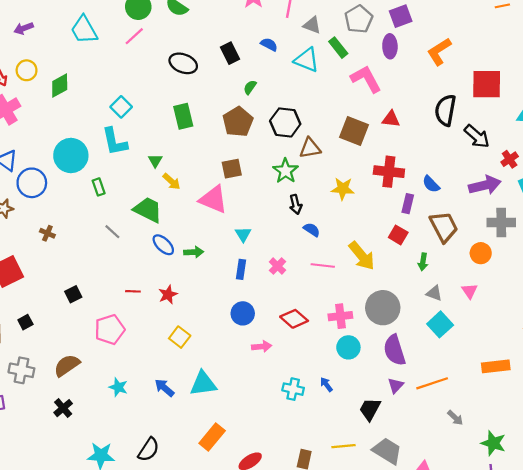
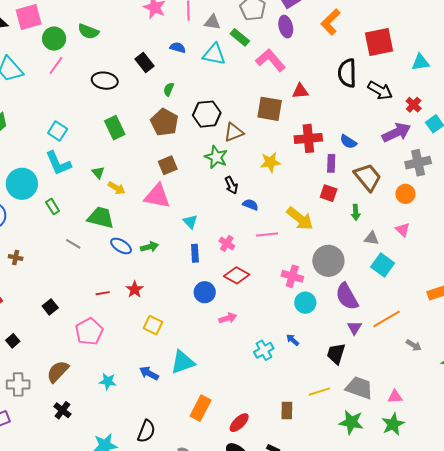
pink cross: (340, 316) -> (292, 276), turned 35
red diamond: (294, 319) -> (237, 275), moved
cyan cross: (293, 389) -> (264, 350), turned -30

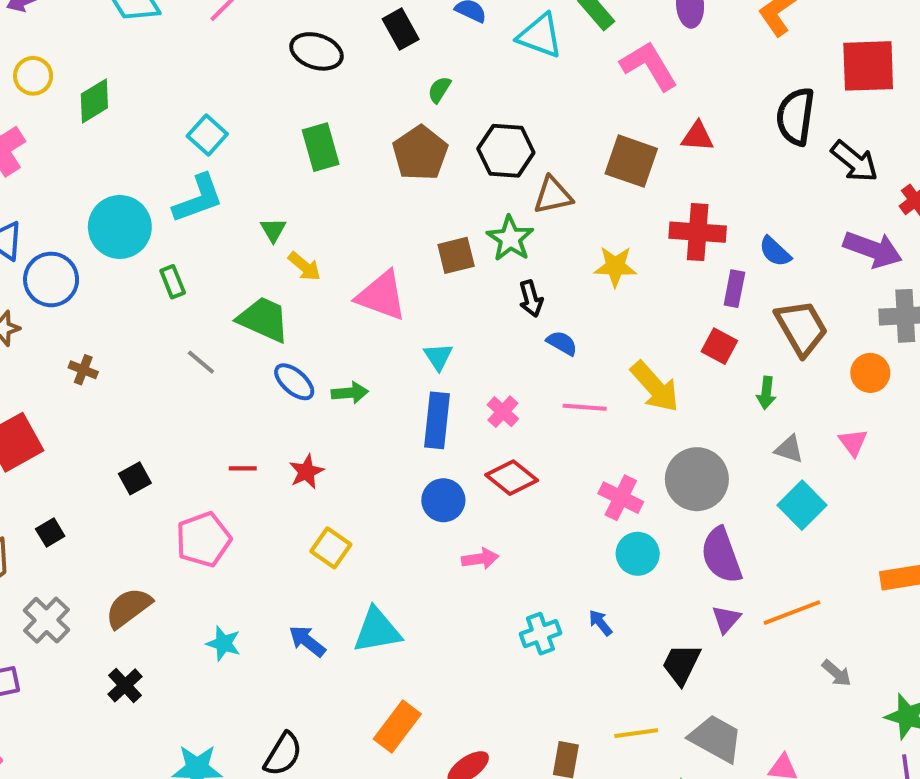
purple arrow: (396, 133) -> (873, 249), turned 36
cyan L-shape: (58, 163) -> (198, 199), turned -96
brown square: (168, 165) -> (456, 255), moved
blue rectangle: (195, 253) -> (437, 420), size x1.5
gray cross: (18, 384) -> (47, 620), turned 35

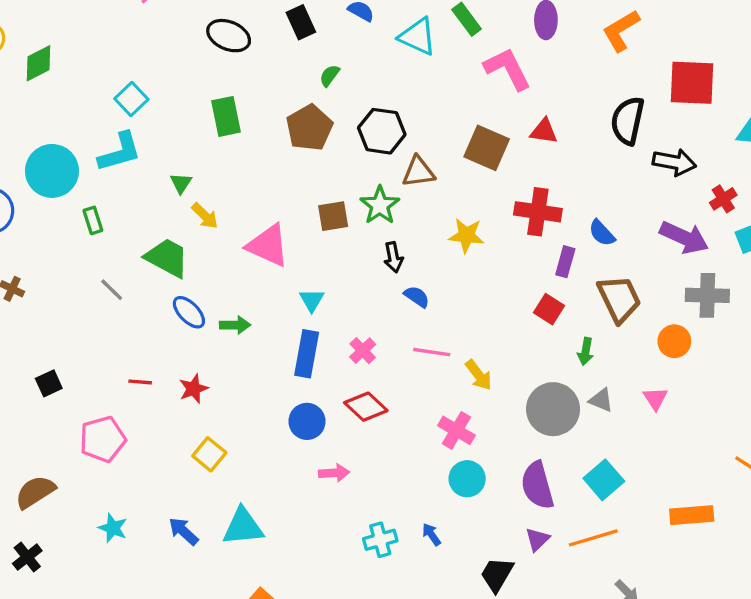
black arrow: (854, 161) -> (674, 162), turned -33
yellow arrow: (655, 387) -> (479, 375), moved, size x0.7
gray circle: (697, 479) -> (553, 409), moved
cyan square: (802, 505) -> (604, 480), moved

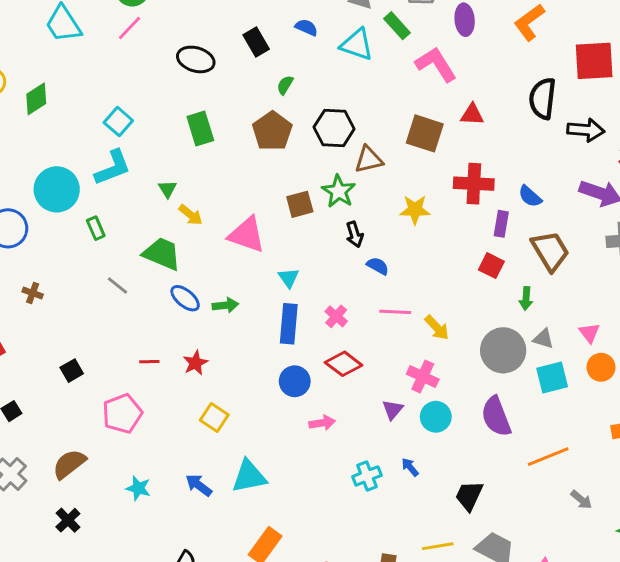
orange circle: (674, 341) -> (601, 367), moved
cyan square: (604, 480) -> (552, 377), moved, turned 32
purple triangle: (537, 539) -> (393, 410), moved

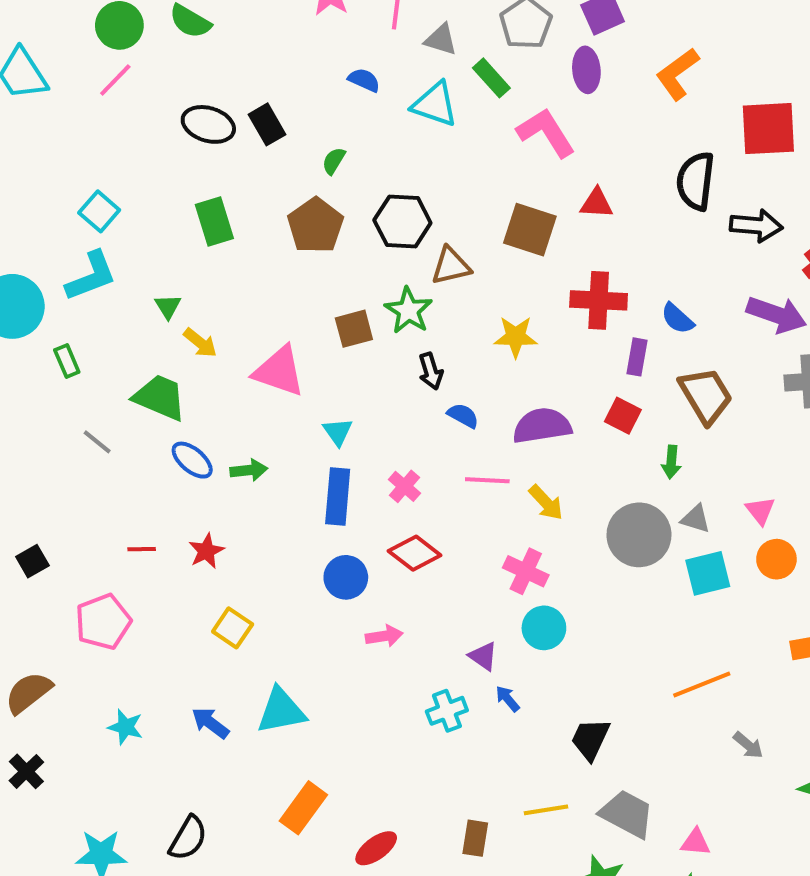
black rectangle: (256, 42) -> (267, 124), moved
purple triangle: (393, 410) -> (483, 656), moved, turned -35
purple semicircle: (496, 417) -> (542, 426), moved, turned 102

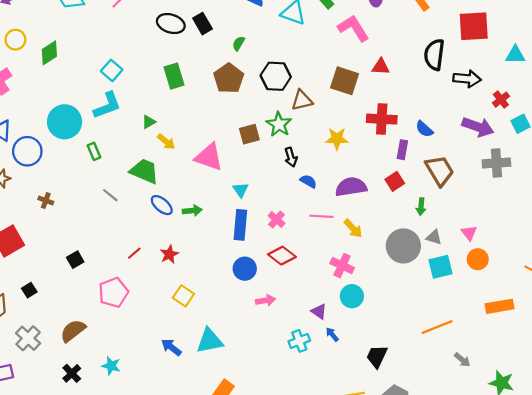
green triangle: (168, 306) -> (149, 122), turned 32
red square: (623, 416) -> (395, 181), turned 30
red line: (142, 549) -> (134, 253), turned -40
cyan star: (125, 727) -> (111, 366), moved

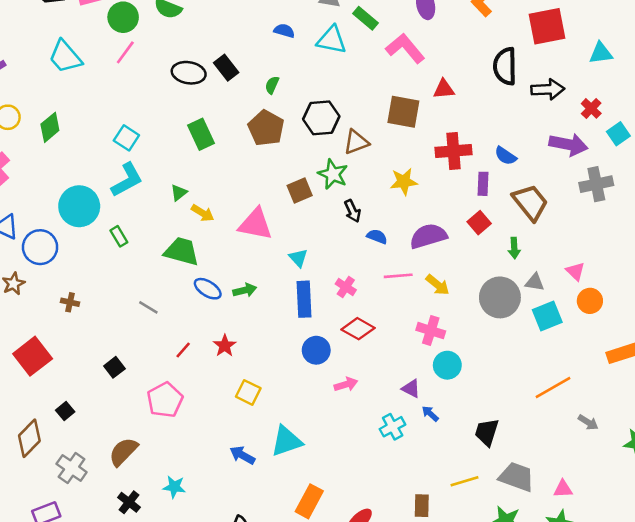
gray line: (110, 195) -> (148, 307), moved

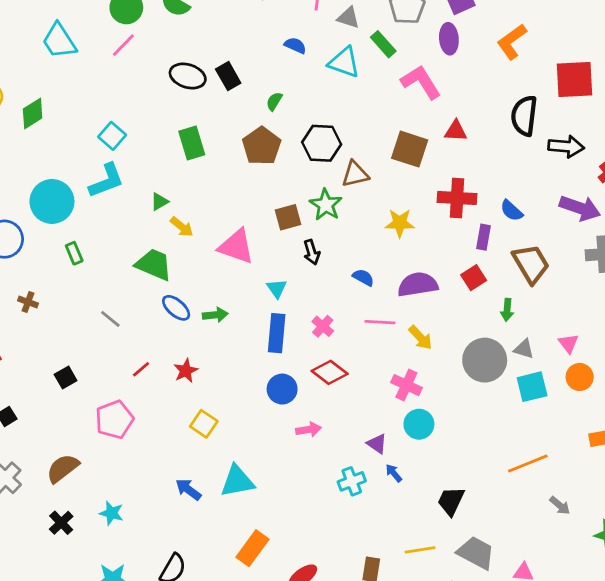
black arrow: (352, 211) -> (312, 252), moved
green rectangle: (119, 236) -> (74, 253), moved

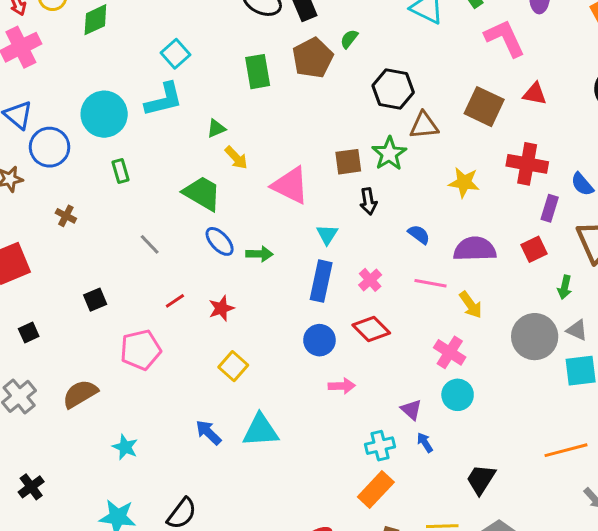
brown pentagon: (262, 146) -> (313, 58), moved
black cross: (61, 523) -> (31, 487), moved
orange rectangle: (252, 548) -> (376, 490), moved

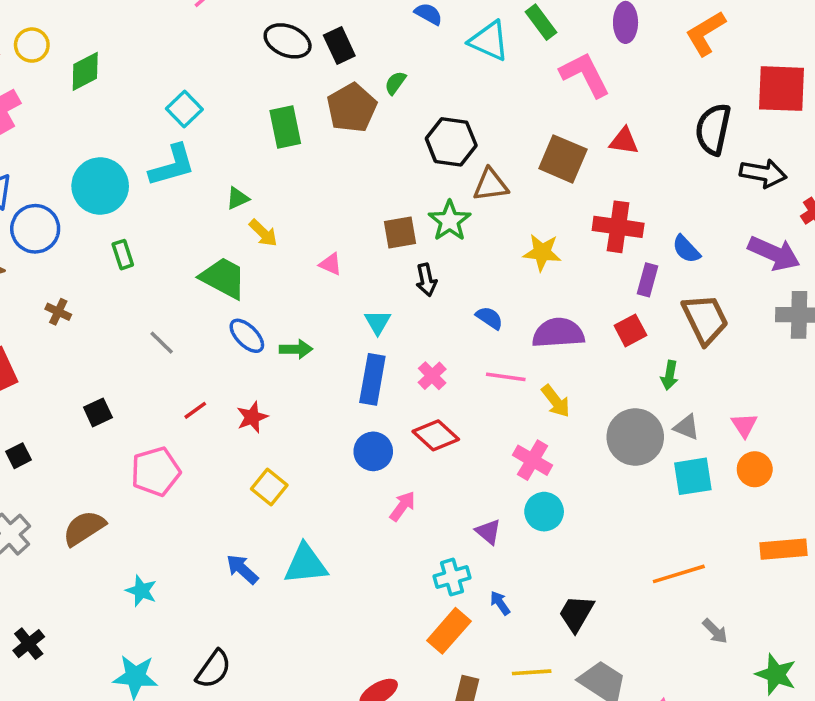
pink triangle: (290, 185) -> (331, 264), size x0.5
pink arrow: (342, 386) -> (402, 506), turned -50
blue arrow: (425, 442) -> (500, 603), moved

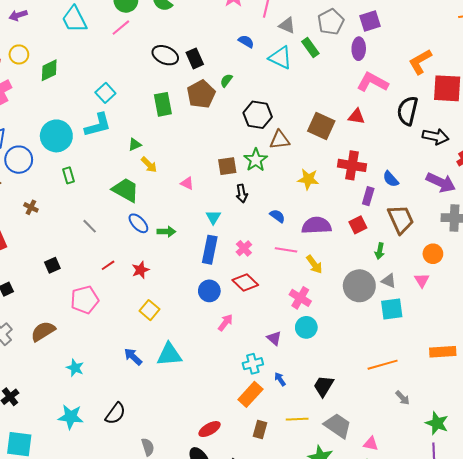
orange L-shape: (705, 33) -> (420, 62), moved
pink L-shape: (585, 75) -> (373, 82), moved, turned -36
orange circle: (755, 469) -> (433, 254), moved

